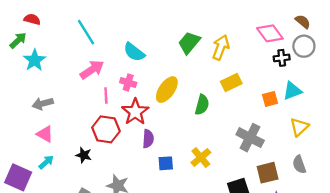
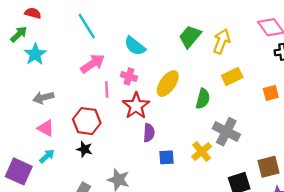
red hexagon: (106, 129) -> (87, 121), moved
gray cross: (250, 138) -> (226, 132), moved

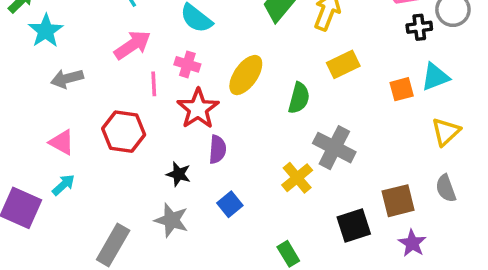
gray arrow: (43, 98) -> (67, 79), moved
black star: (84, 149) -> (179, 174), moved
blue square: (167, 157) -> (230, 204), moved, turned -35

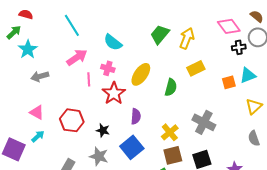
red hexagon: (124, 132) -> (72, 120), moved
gray cross: (334, 148) -> (204, 122), moved
purple semicircle: (217, 149) -> (136, 116), moved
brown square: (398, 201) -> (173, 155), moved
blue square: (230, 204) -> (132, 147), size x1.6

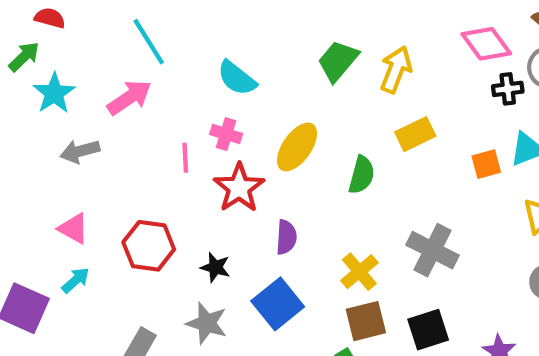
pink arrow: (77, 57) -> (129, 97), moved

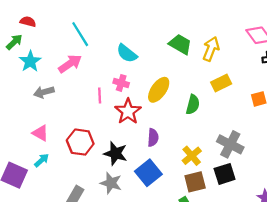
green trapezoid: (338, 61) -> (180, 44), turned 80
black star: (215, 267) -> (115, 153), size x1.5
black square: (428, 330) -> (225, 174), moved

